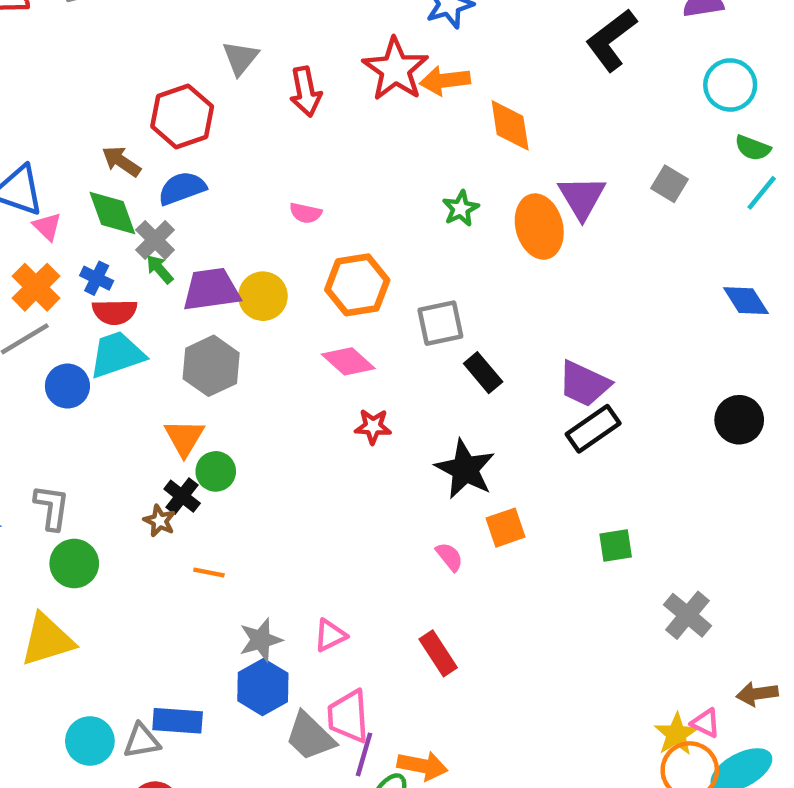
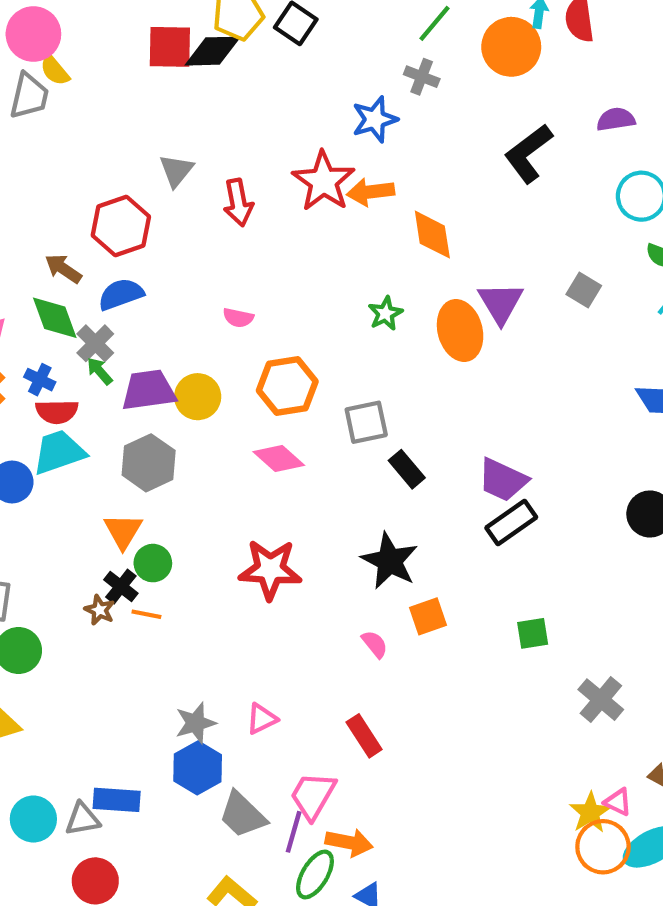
red star: (373, 426) -> (270, 569), moved, size x1.8
orange line: (209, 572) -> (146, 614), moved
pink trapezoid: (348, 716) -> (313, 796), moved, turned 34

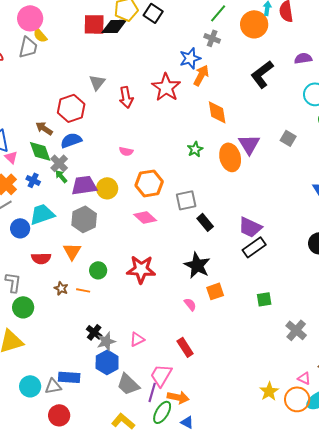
orange arrow: (370, 192) -> (201, 75), moved, turned 125
red semicircle: (57, 412) -> (41, 258), moved
green circle: (153, 563) -> (98, 270), moved
black cross: (121, 587) -> (94, 332), moved
yellow star: (590, 813) -> (269, 391), moved

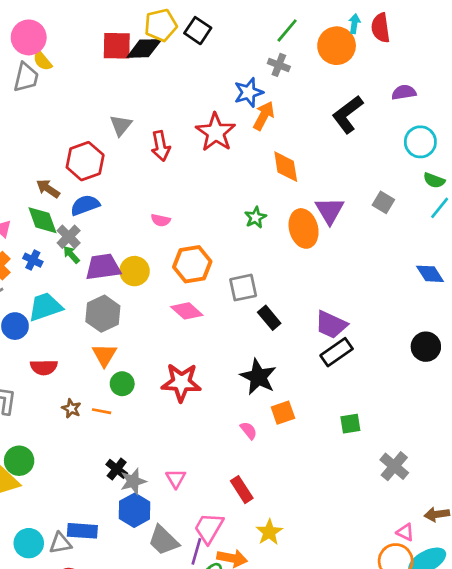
orange triangle: (72, 251) -> (104, 355), moved
green circle: (23, 307) -> (19, 461), moved
pink triangle: (137, 339) -> (176, 479), turned -35
yellow star: (269, 391) -> (269, 532), moved

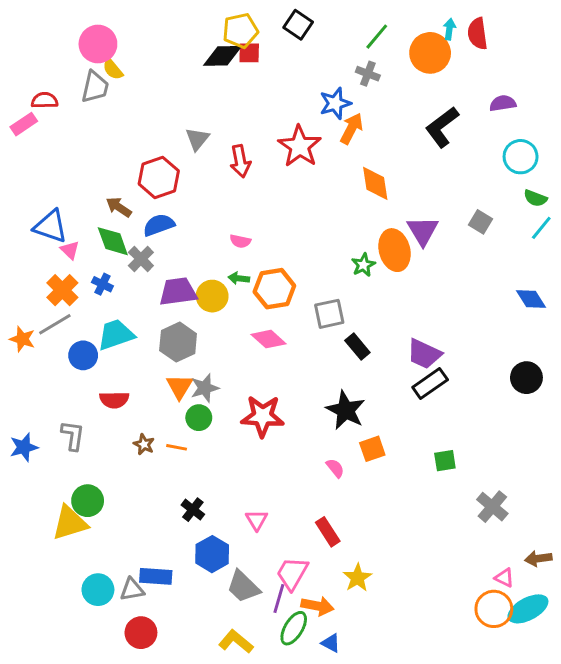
black square: (198, 31) -> (298, 25), moved
red square: (117, 46) -> (249, 53), moved, size x0.7
green star: (255, 217) -> (363, 265), moved
green arrow: (71, 255) -> (239, 278), moved, turned -42
gray star: (133, 481) -> (205, 388), moved

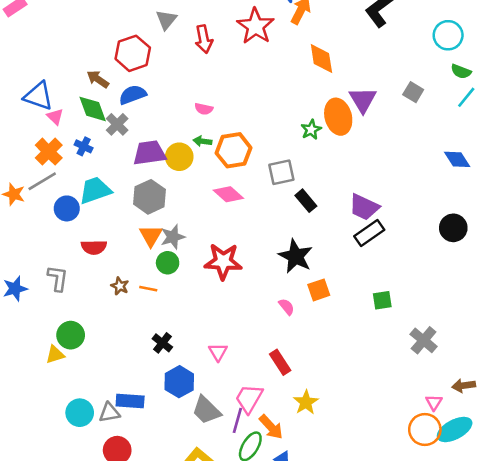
yellow triangle: (70, 523) -> (55, 355), size x0.6
pink triangle: (504, 578) -> (434, 402), turned 36
orange arrow: (317, 606) -> (271, 427), turned 36

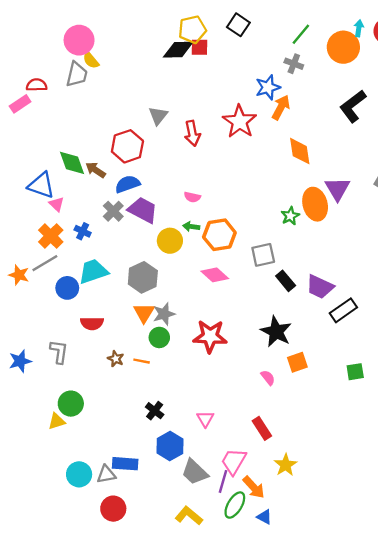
green diamond: (93, 109) -> (72, 163), moved
purple trapezoid: (149, 153) -> (143, 210), moved, turned 36
purple trapezoid: (364, 207) -> (320, 287), moved

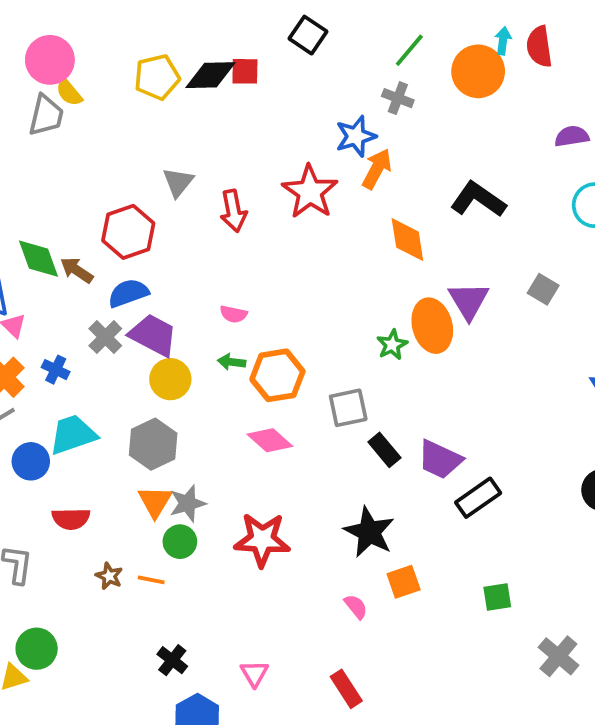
yellow pentagon: (192, 29) -> (157, 77), moved
black L-shape: (353, 106) -> (478, 199), moved, turned 72
yellow circle: (170, 241) -> (170, 379), moved

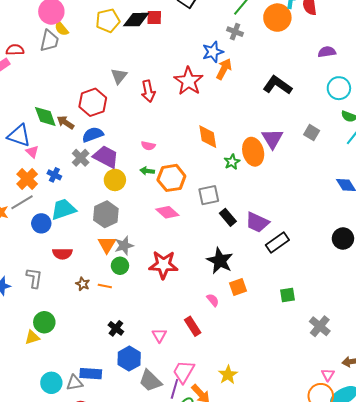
orange diamond: (407, 240) -> (208, 137), moved
red rectangle: (346, 689) -> (193, 326), moved

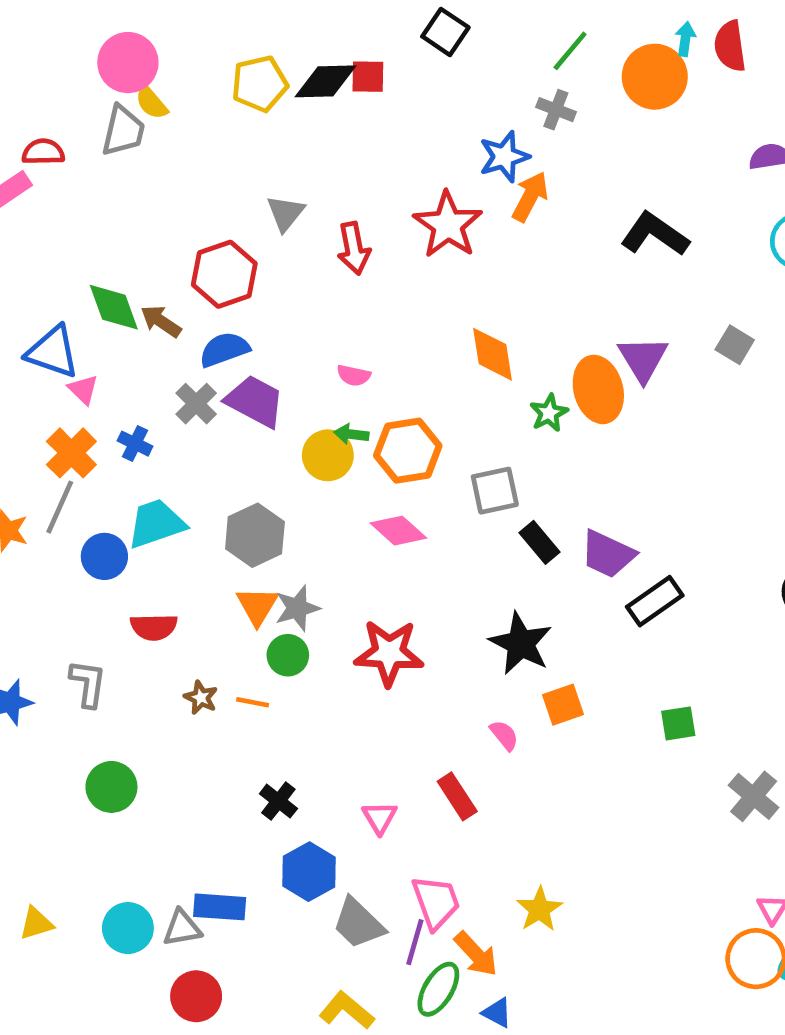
yellow circle: (115, 180) -> (328, 455), moved
gray line: (22, 202) -> (60, 507), turned -35
yellow triangle: (32, 337) -> (36, 923), moved
pink trapezoid: (184, 372) -> (436, 902), turned 130

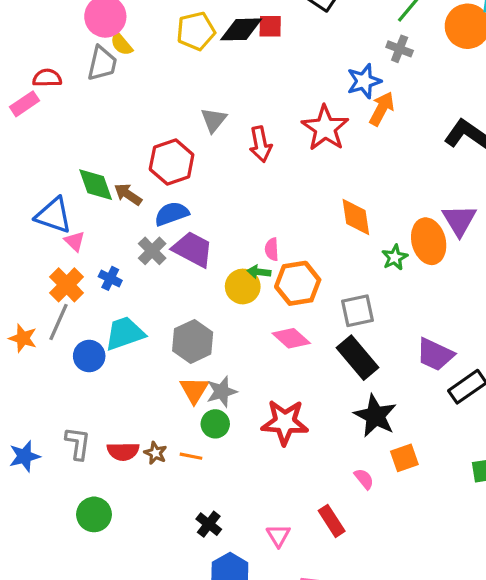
pink semicircle: (354, 375) -> (272, 249), moved, turned 75
black rectangle: (539, 542) -> (358, 358), moved, size x1.5
red semicircle: (154, 627) -> (123, 451), moved

